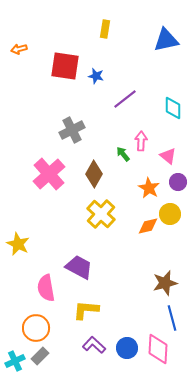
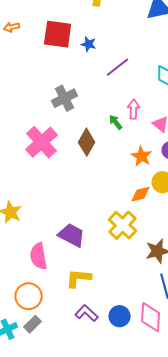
orange arrow: (19, 49) -> (12, 27), moved
yellow cross: (101, 214) -> (123, 225), moved

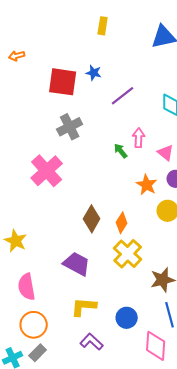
red square: (58, 34) -> (63, 82), moved
brown diamond: (87, 142) -> (92, 219), moved
orange diamond: (141, 194) -> (122, 223), moved, turned -45
pink semicircle: (39, 256) -> (27, 287), moved
blue circle: (120, 316) -> (127, 318), moved

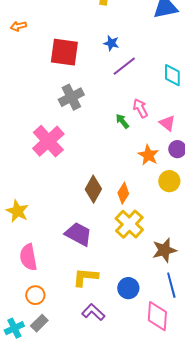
blue star: (94, 73) -> (111, 43), moved
pink arrow: (139, 138) -> (140, 108), turned -30
orange circle: (34, 325) -> (35, 295), size x0.7

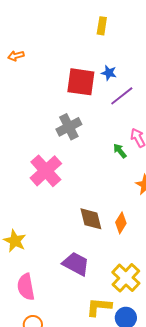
red square: (64, 52) -> (81, 82), moved
brown diamond: (93, 189) -> (91, 219), turned -44
yellow cross: (129, 224) -> (126, 278), moved
yellow L-shape: (85, 277) -> (99, 307), moved

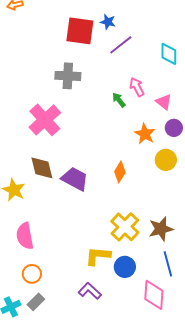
gray cross: (69, 127) -> (68, 76), turned 30
brown diamond: (91, 219) -> (42, 168), moved
purple trapezoid: (76, 264) -> (75, 179), moved

